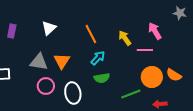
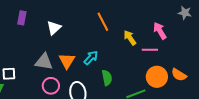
purple rectangle: (12, 31) -> (22, 18), moved
orange line: (91, 34) -> (103, 22), moved
cyan arrow: (98, 58) -> (91, 58), moved
green semicircle: (102, 78) -> (107, 78), turned -91

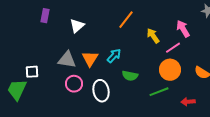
orange line: (103, 22) -> (126, 20), turned 66
pink line: (150, 50) -> (173, 48), turned -35
orange circle: (157, 77) -> (170, 70), moved
green semicircle: (107, 78) -> (130, 76), turned 112

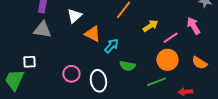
pink arrow: (183, 29) -> (193, 26), moved
yellow arrow: (153, 36) -> (150, 26), turned 91
orange triangle: (90, 59) -> (92, 34), moved, turned -36
gray triangle: (67, 60) -> (42, 30), moved

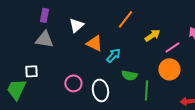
green line: (156, 82) -> (146, 90), moved, turned -66

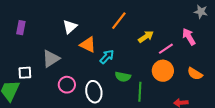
purple rectangle: (44, 15) -> (21, 28), moved
gray triangle: (44, 39) -> (51, 59), moved, turned -42

